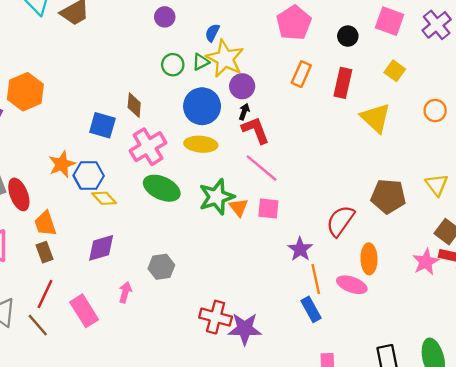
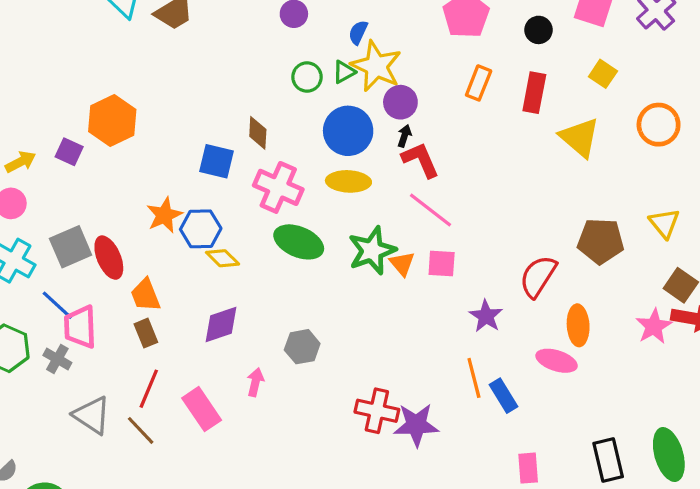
orange circle: (435, 111) -> (659, 125), size x1.4
pink cross: (148, 147) -> (278, 187), turned -33
orange line: (316, 279) -> (474, 378), moved

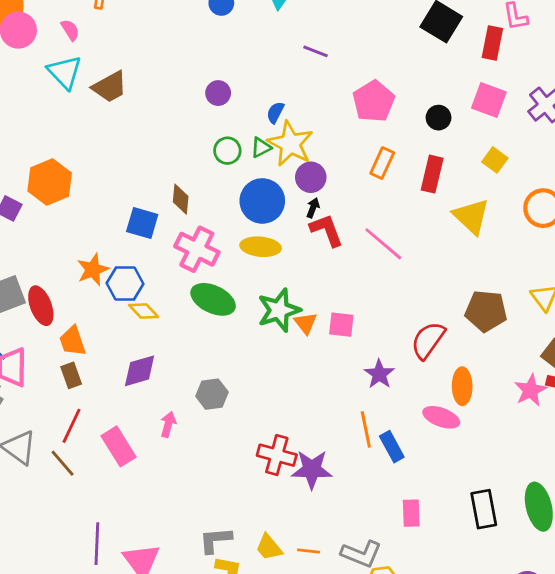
pink line: (430, 210) -> (383, 244), moved

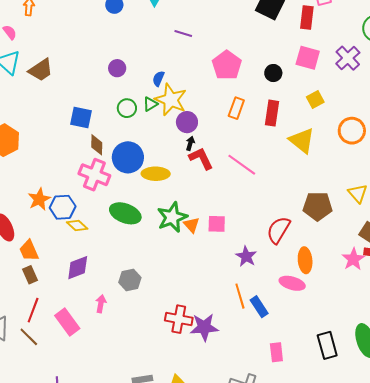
yellow square: (495, 160) -> (315, 100), turned 30
blue circle: (262, 201) -> (128, 157), moved
blue square: (142, 223) -> (81, 117), moved
pink cross: (197, 249) -> (94, 175), moved

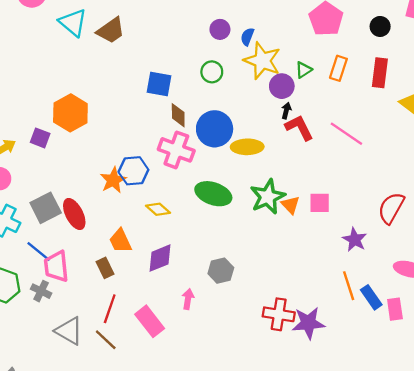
purple circle: (117, 68) -> (220, 29), moved
green triangle: (150, 104) -> (304, 70), moved
blue hexagon: (63, 207) -> (133, 171), moved
orange trapezoid: (29, 251) -> (120, 241), moved
pink rectangle: (276, 352) -> (395, 309), moved

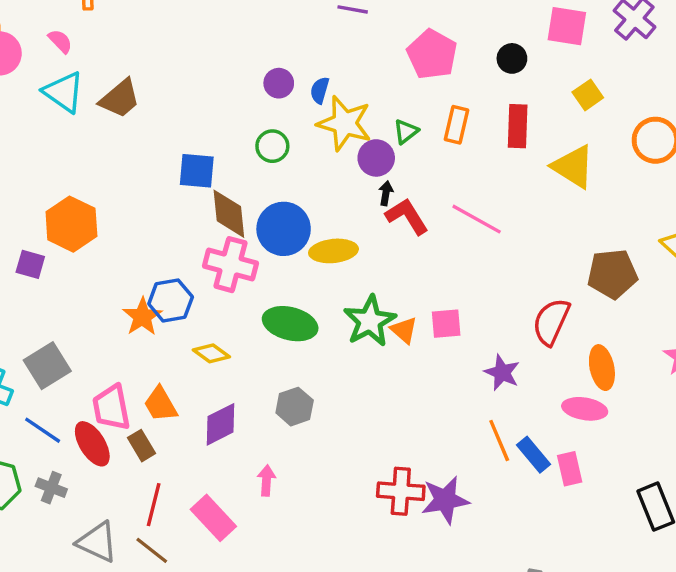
brown diamond: (178, 115) -> (229, 214), size x1.4
red ellipse: (74, 214) -> (92, 444), moved
pink trapezoid: (56, 266) -> (111, 408), moved
gray hexagon: (221, 271) -> (295, 407), moved

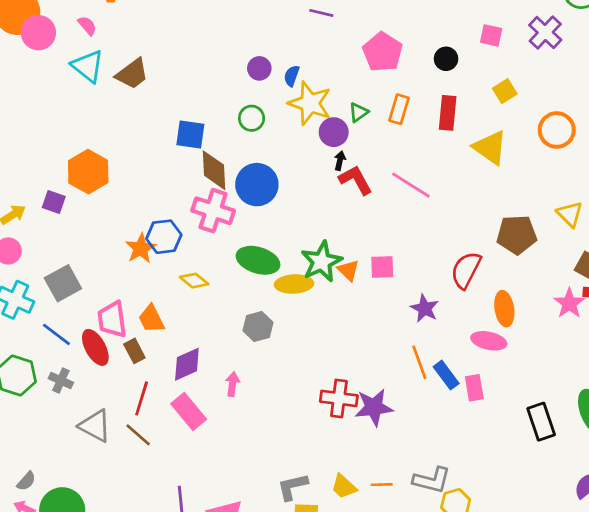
pink square: (567, 26) -> (491, 35), size x0.7
yellow ellipse: (333, 251) -> (294, 284), moved
purple diamond: (221, 424) -> (187, 364), moved

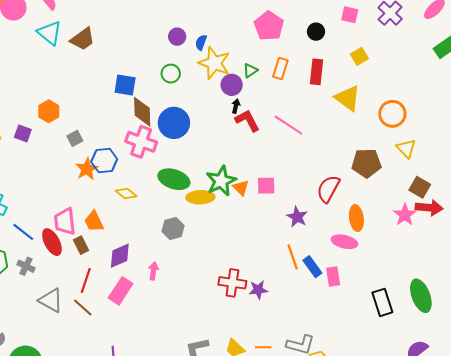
orange circle: (557, 130) -> (392, 114), moved
orange hexagon: (88, 172) -> (49, 111), size x0.7
gray square: (63, 283) -> (75, 138), moved, size x0.6
purple star: (374, 407) -> (258, 290), size x0.7
pink rectangle: (189, 412) -> (121, 291), turned 72

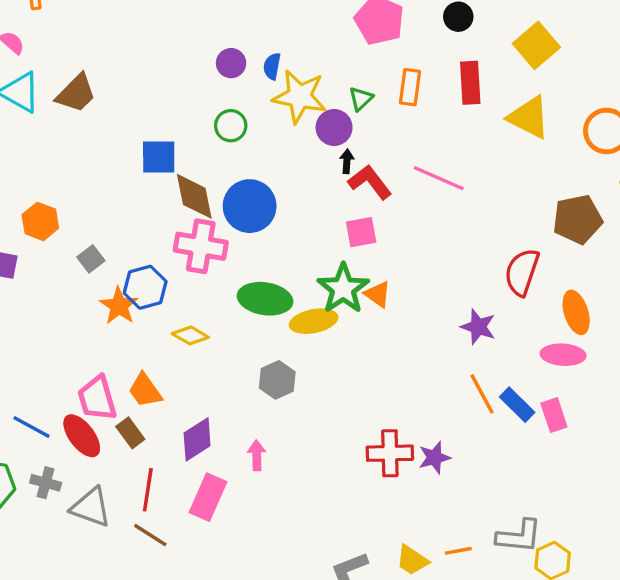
yellow square: (359, 56) -> (536, 45), size x1.5
pink square: (266, 186) -> (361, 232), moved
gray triangle: (51, 300) -> (91, 507), moved

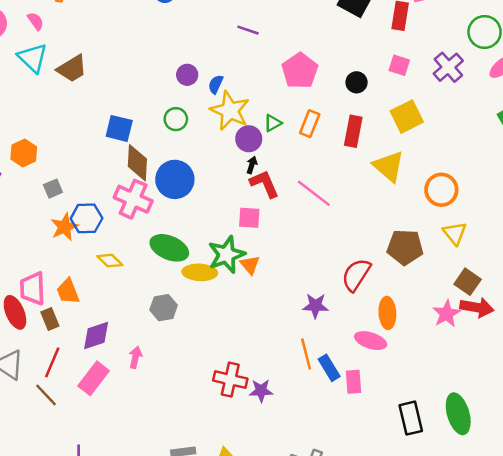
purple star: (478, 327) -> (315, 306), turned -30

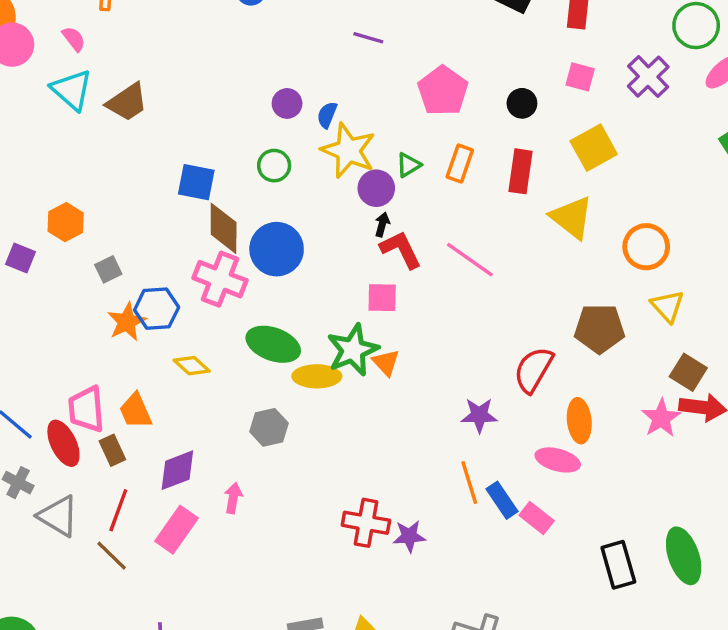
pink rectangle: (353, 382) -> (537, 518), turned -45

